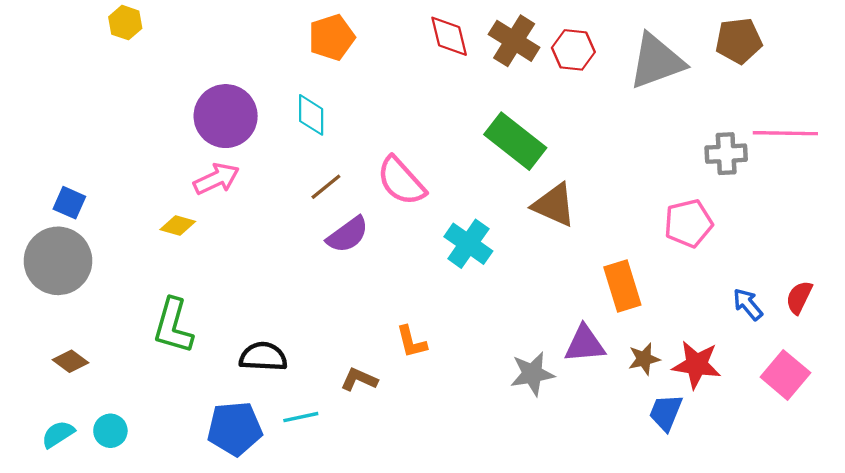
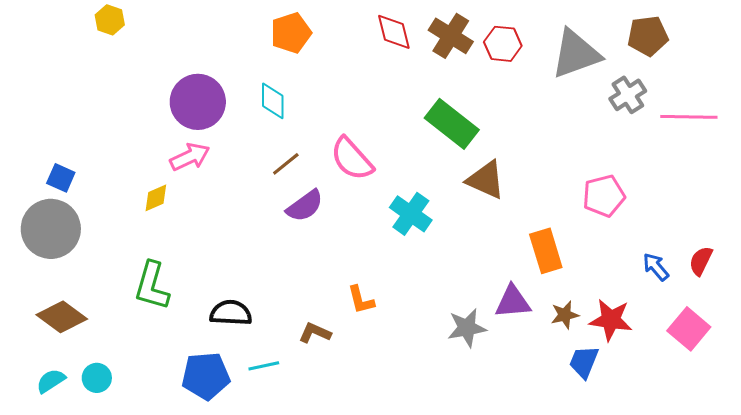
gray cross: (726, 154) -> (628, 95), moved, turned -30
yellow diamond: (178, 226) -> (156, 198), turned -40
brown diamond: (71, 361) -> (62, 317), size x1.6

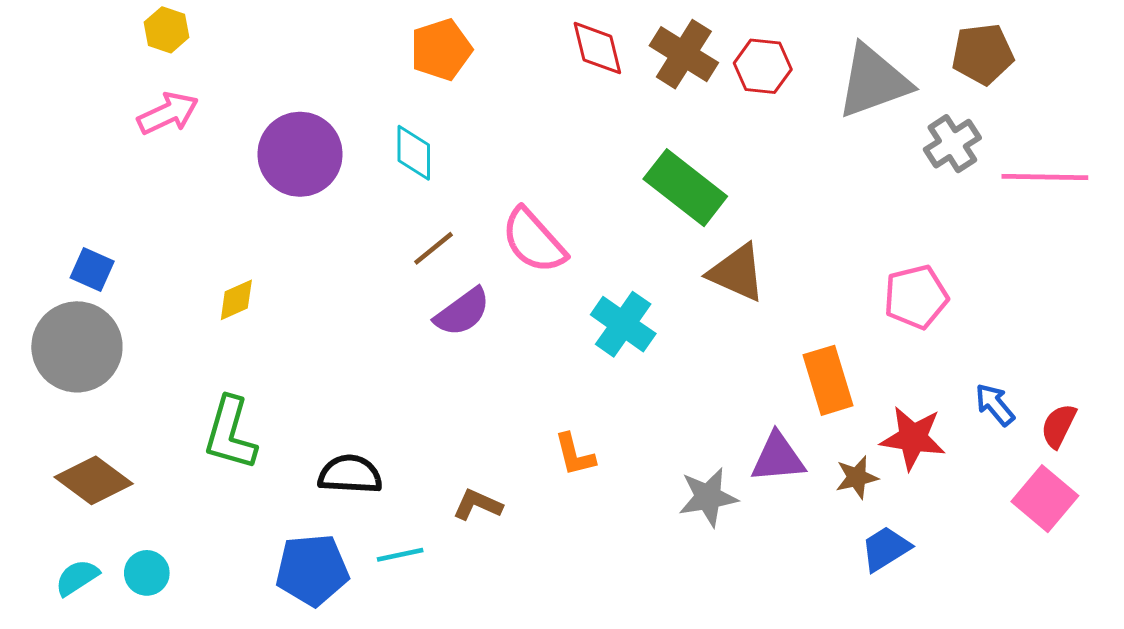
pink arrow: (190, 157) -> (168, 113), moved
red semicircle: (701, 261) -> (1059, 426), moved
orange L-shape: (361, 300) -> (575, 455), moved
red star: (611, 320) -> (913, 438), moved
blue trapezoid: (584, 362) -> (886, 549), turned 36

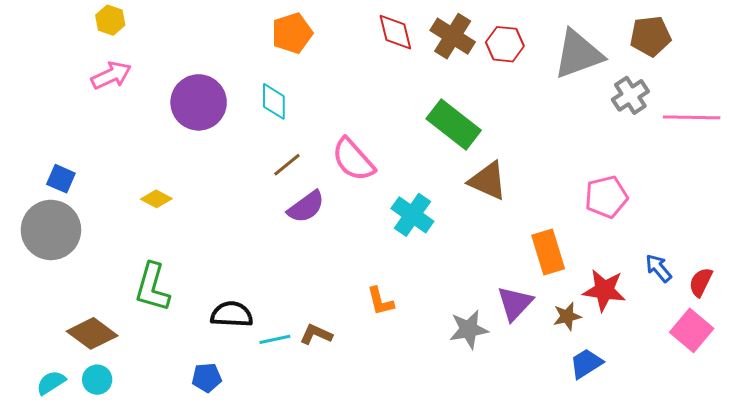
yellow diamond: (236, 300) -> (156, 199), turned 52
purple triangle: (778, 458) -> (515, 303), turned -42
brown diamond: (94, 480) -> (92, 333), moved
cyan line: (400, 555) -> (275, 339), moved
blue pentagon: (312, 570) -> (207, 378), size x0.6

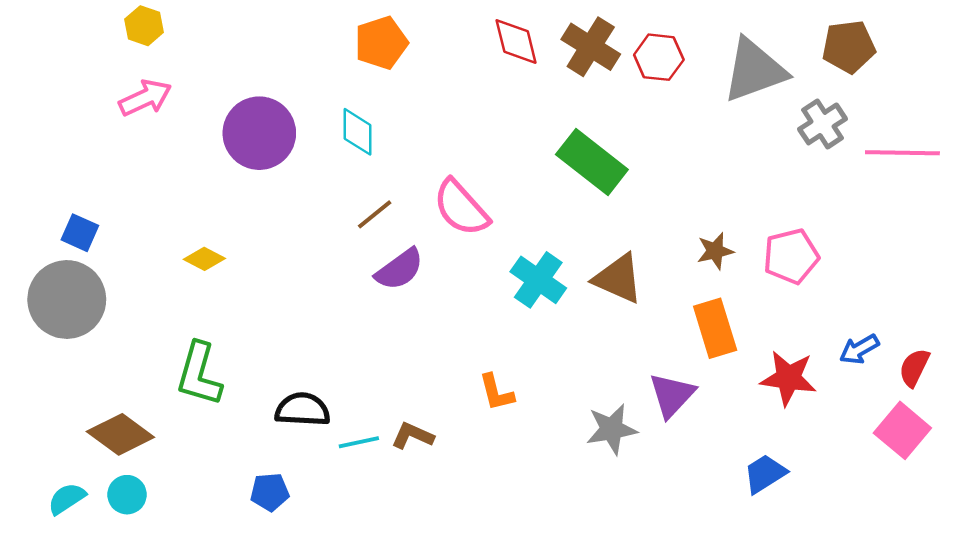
brown triangle: (488, 181) -> (618, 279), moved
blue arrow: (658, 268) -> (859, 349), turned -80
brown star: (567, 316) -> (715, 251), moved

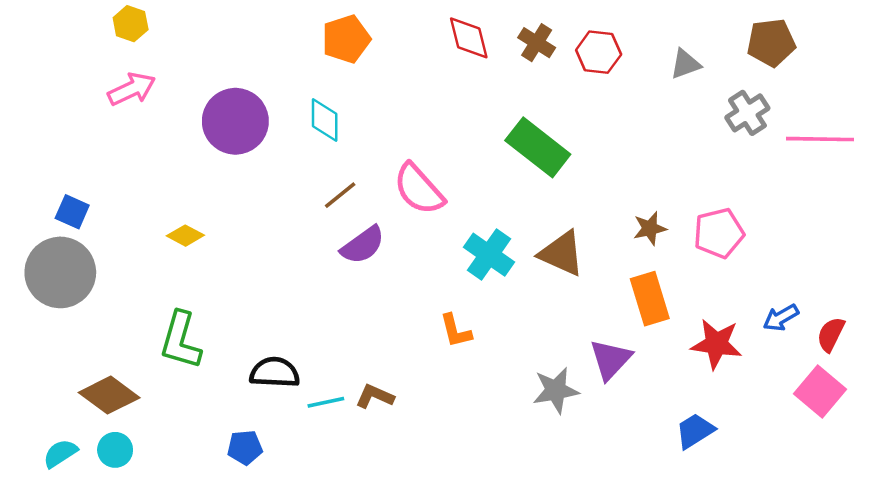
brown cross: (591, 47) -> (537, 43), size x0.7
gray triangle: (754, 70) -> (685, 64), size x0.5
orange L-shape: (496, 392) -> (456, 331), moved

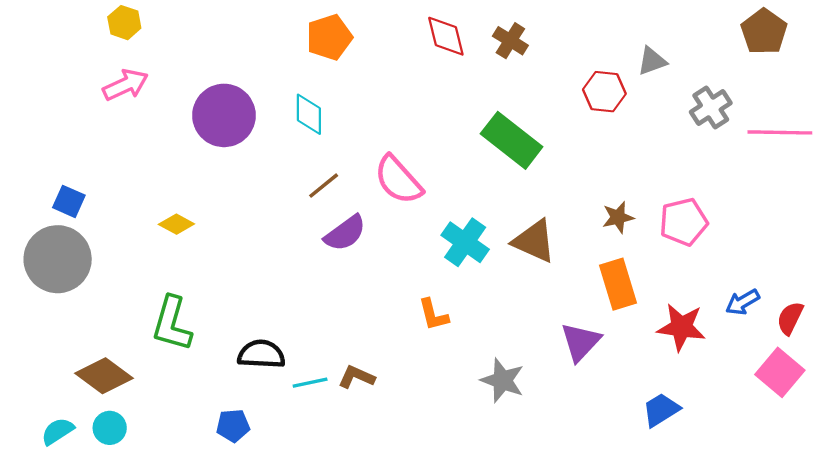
brown pentagon: (771, 43) -> (764, 32), moved, turned -30
red hexagon: (599, 52) -> (604, 92), moved
gray star: (556, 390) -> (502, 380), moved, turned 30

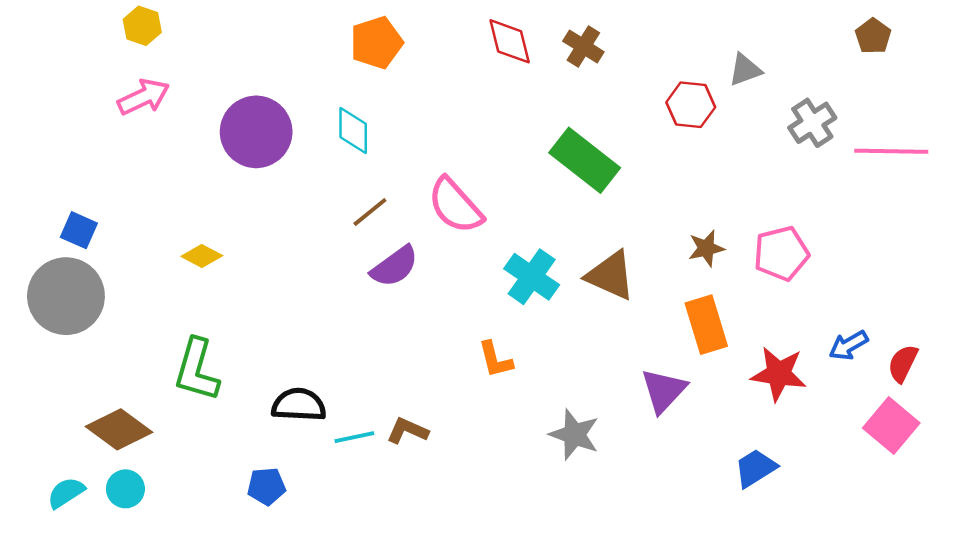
brown pentagon: (764, 32) -> (873, 36), size x0.7

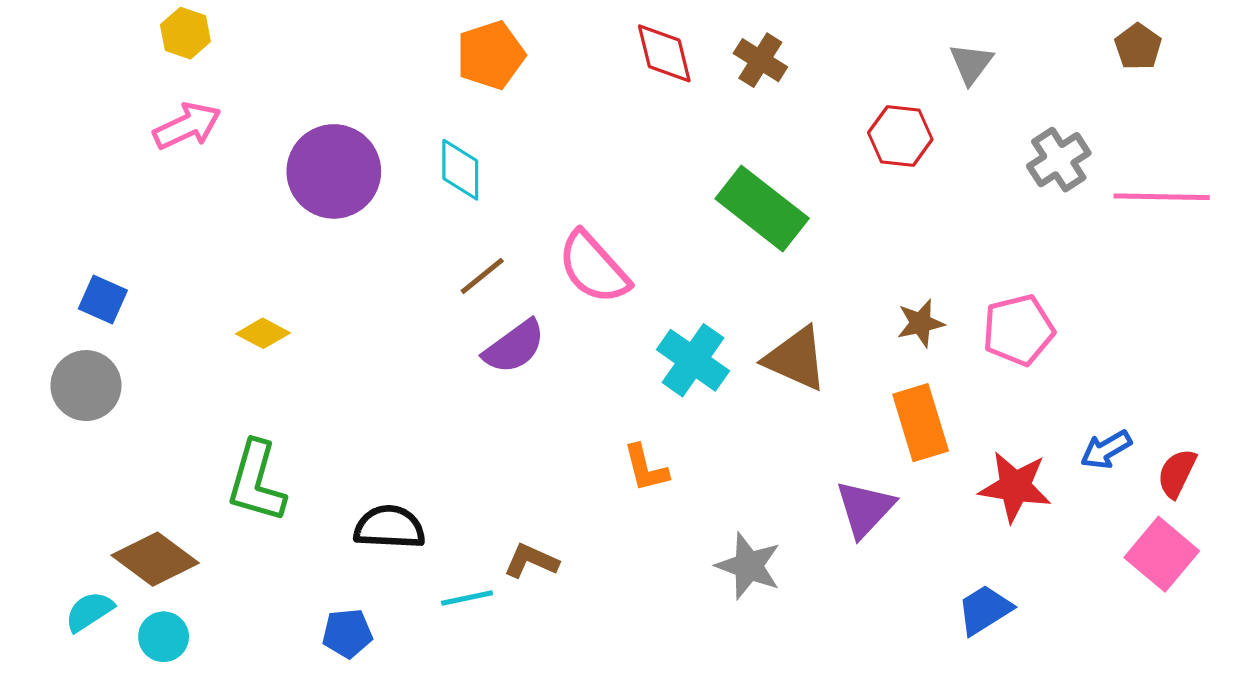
gray triangle: (745, 70) -> (971, 64), moved, turned -33
gray circle: (66, 296) -> (86, 386), size x0.7
cyan line: (354, 437) -> (467, 598), moved
cyan semicircle: (66, 493) -> (89, 611), moved

